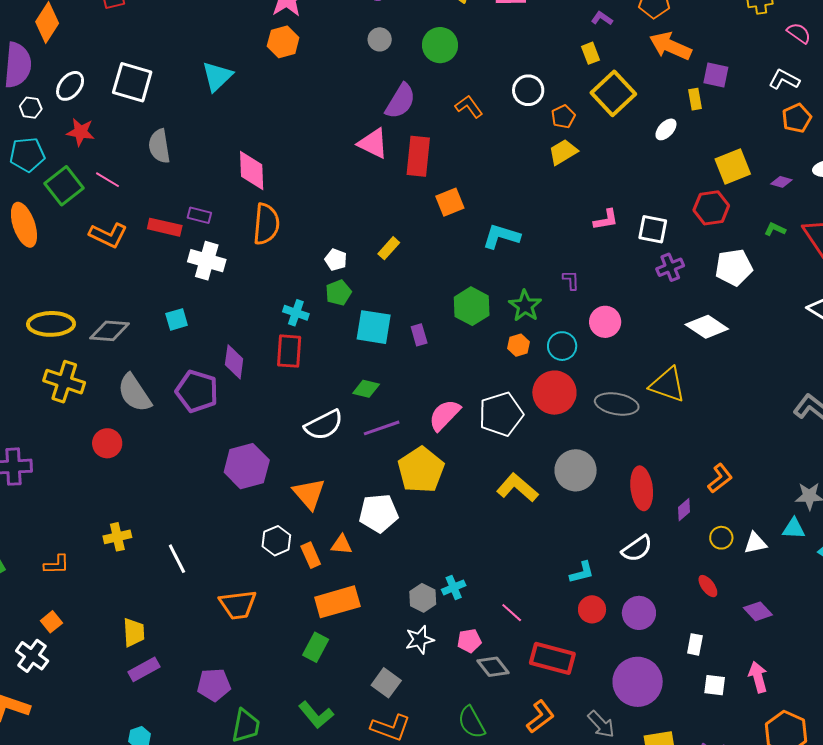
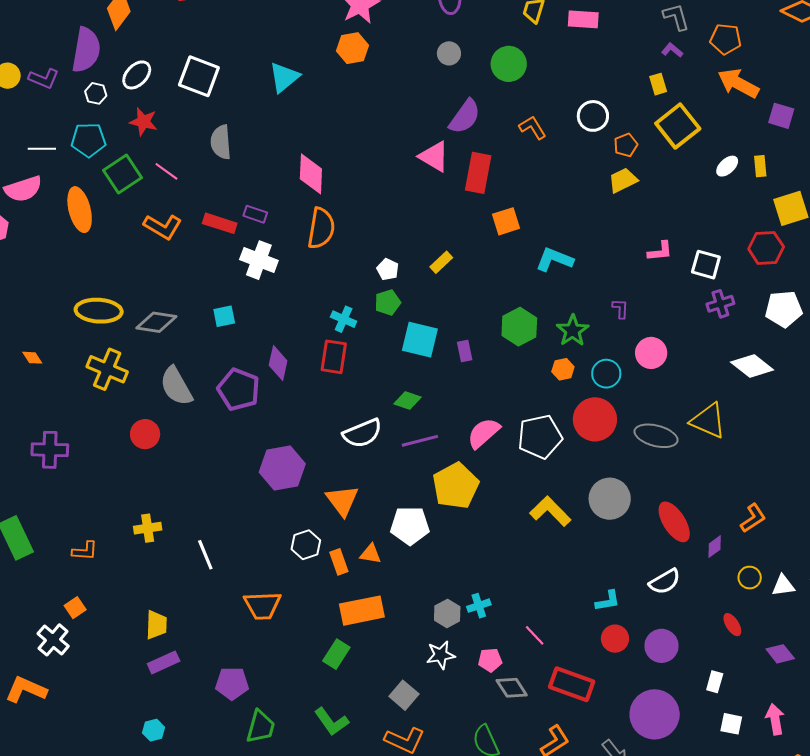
yellow rectangle: (695, 99) -> (760, 166), moved
red ellipse: (642, 488) -> (674, 522), turned -30

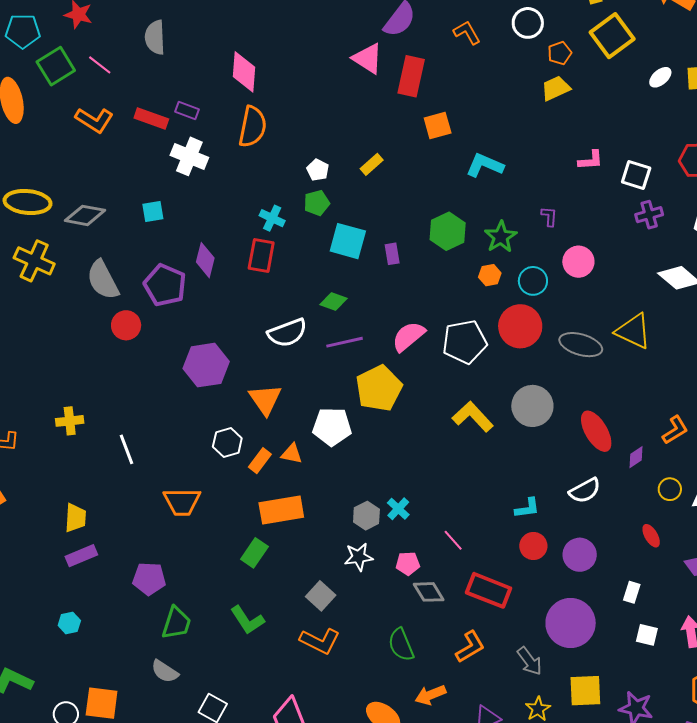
red circle: (145, 434) -> (126, 325), moved
orange rectangle: (339, 562) -> (260, 461), turned 55
cyan cross: (479, 606) -> (398, 509), turned -30

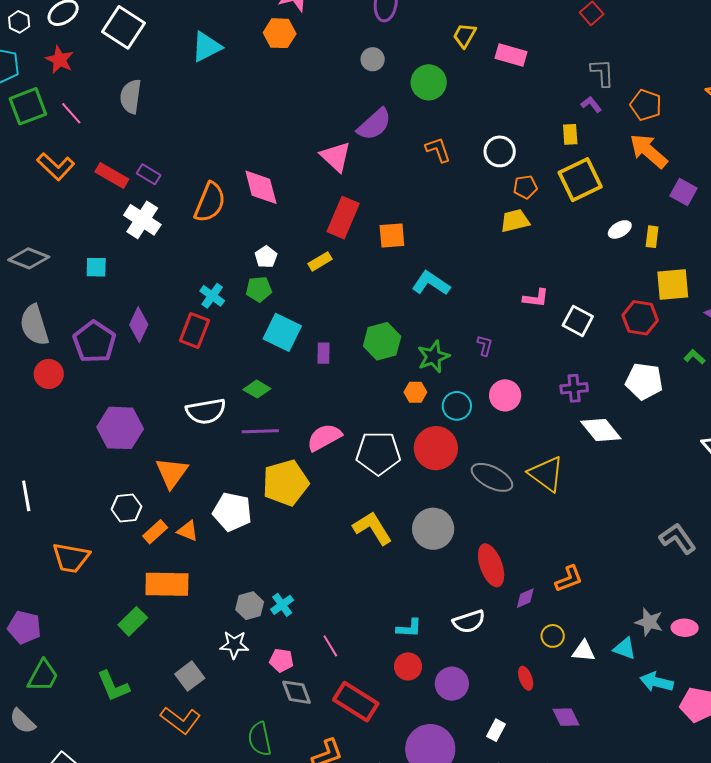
pink diamond: (244, 72) -> (261, 187), moved, turned -30
red rectangle: (411, 76) -> (343, 218), moved
purple cross: (649, 215) -> (574, 388), moved

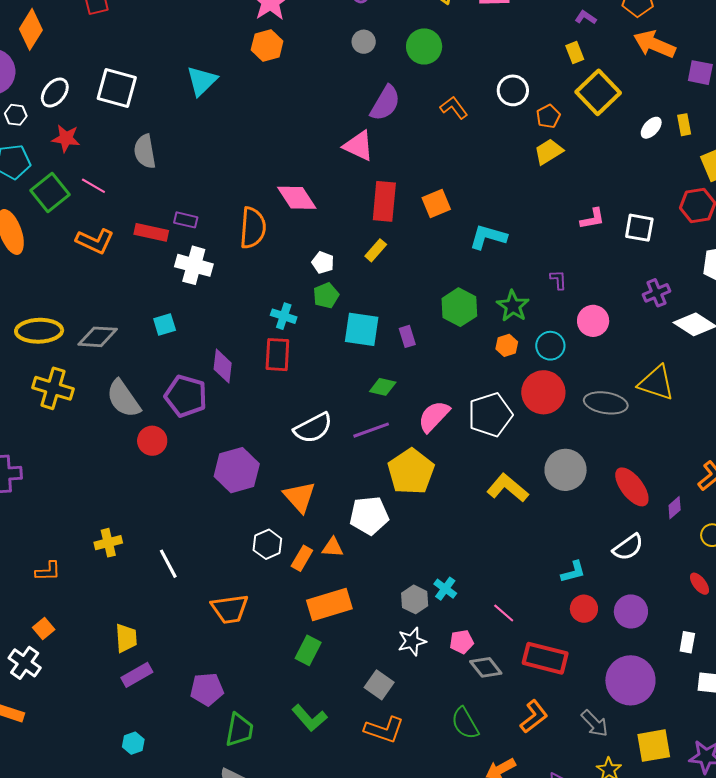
green diamond: (257, 389) -> (383, 387), moved

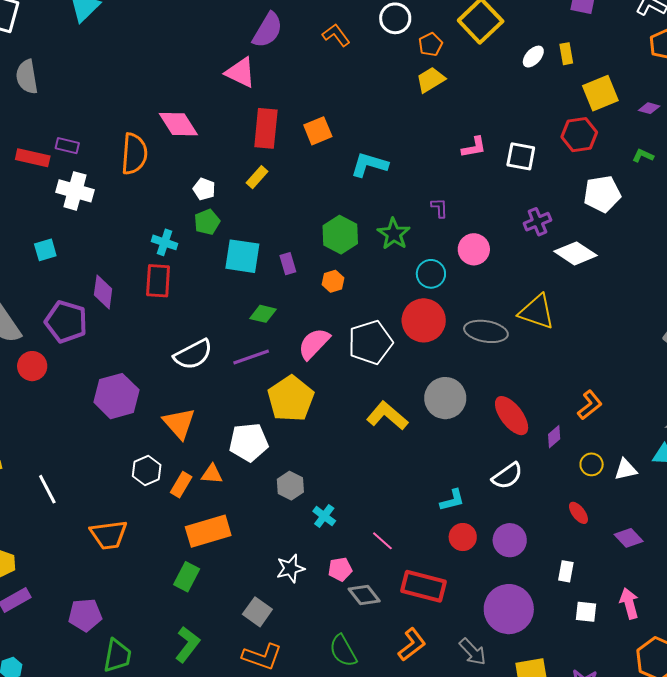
orange hexagon: (507, 345) -> (333, 281), moved
gray hexagon: (415, 599) -> (290, 486), moved
green L-shape: (309, 718) -> (187, 644), turned -102

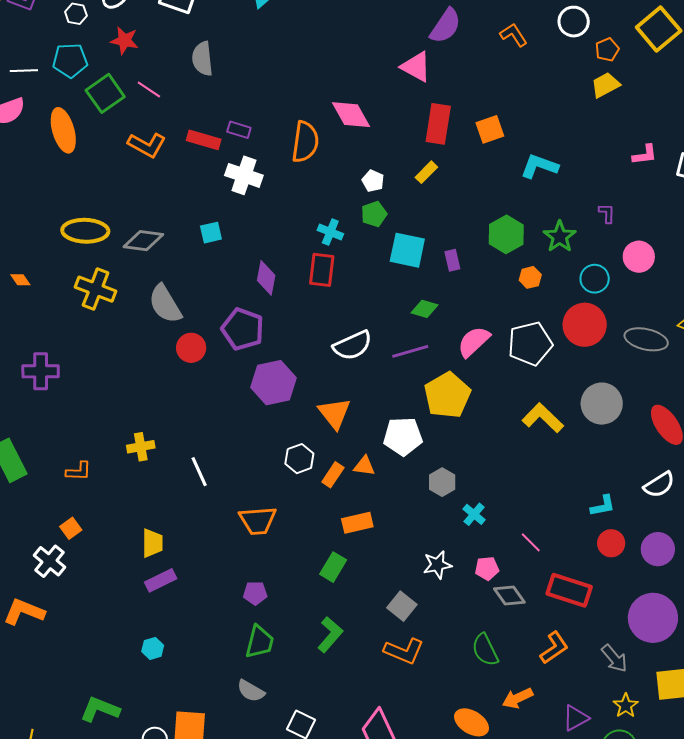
orange hexagon: (333, 281) -> (530, 277), moved
purple pentagon: (66, 322) -> (243, 329), moved
orange rectangle: (208, 531) -> (357, 523), size x0.7
purple pentagon: (85, 615) -> (255, 593), moved, size x0.7

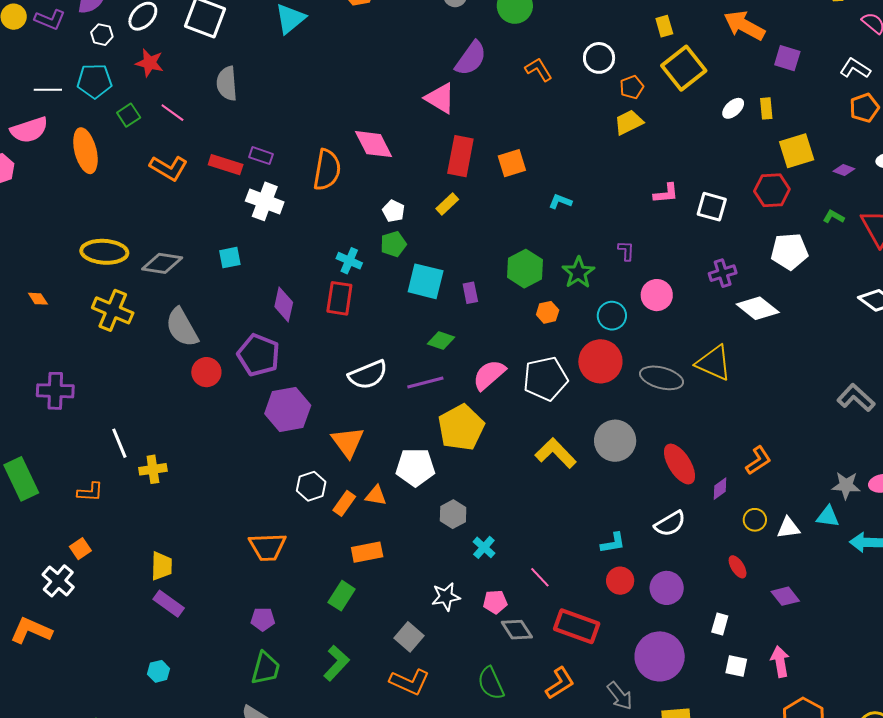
green square: (105, 93) -> (129, 115), size x0.6
cyan L-shape: (539, 166) -> (560, 201), size x0.6
white line: (199, 472) -> (119, 443), moved
purple rectangle: (161, 580) -> (169, 604), turned 60

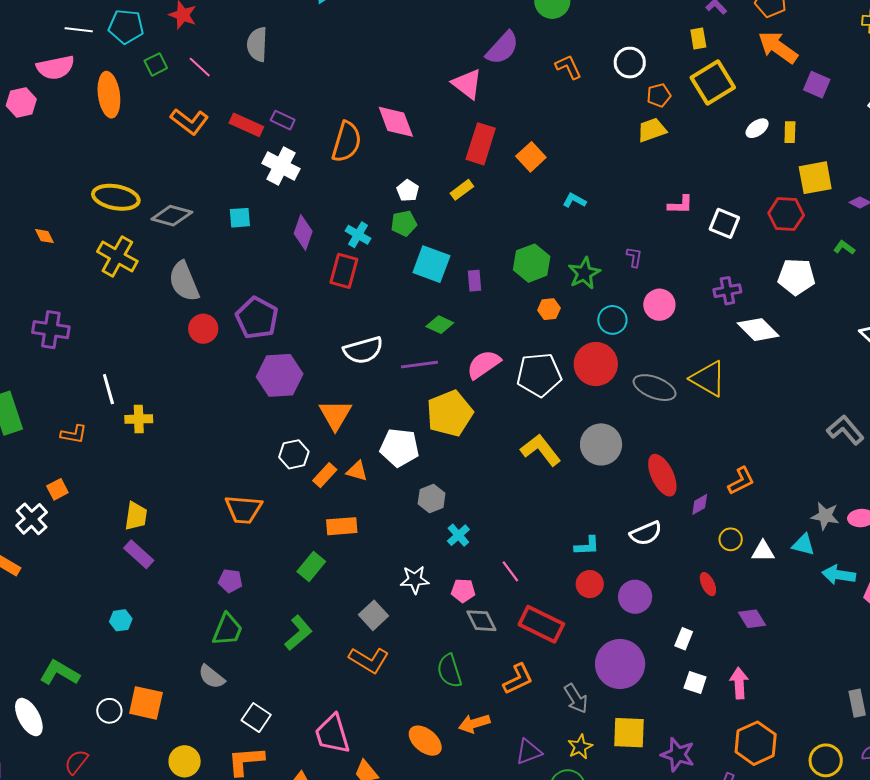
orange square: (512, 163) -> (531, 157), turned -32
purple diamond: (284, 305) -> (303, 232), moved

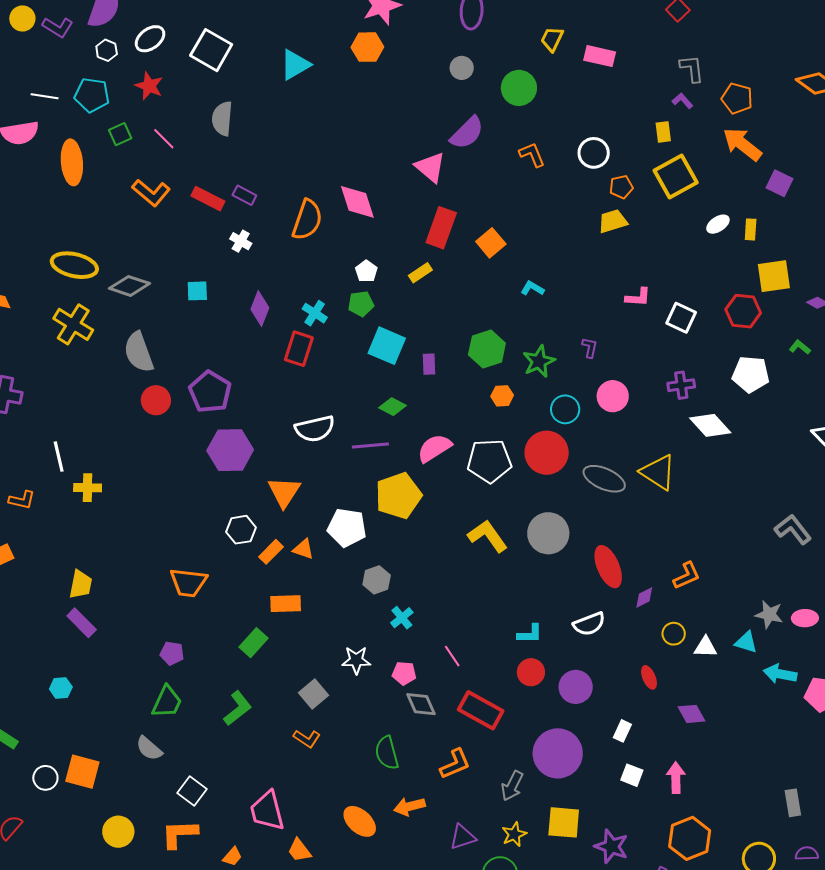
white cross: (281, 166) -> (241, 241), size x0.6
orange L-shape: (369, 660) -> (307, 739), size x0.7
gray arrow: (576, 698) -> (512, 786), turned 56

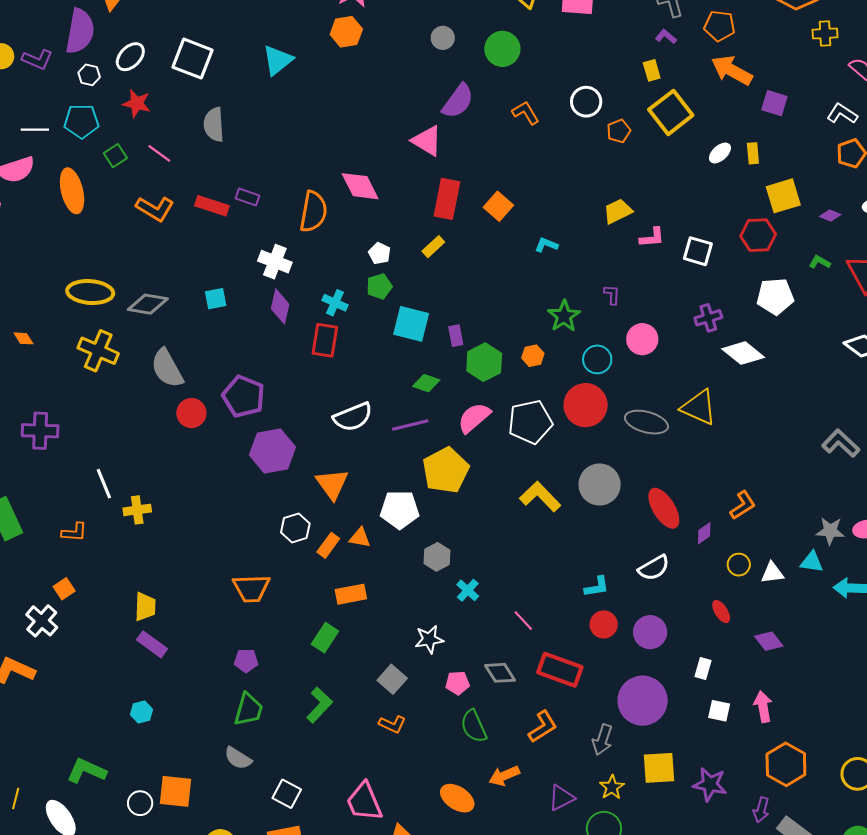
yellow trapezoid: (613, 221) -> (618, 211), moved
white cross: (241, 241) -> (275, 262), moved, size x1.5
green hexagon: (487, 349) -> (484, 362), moved
pink pentagon: (404, 673) -> (457, 683), moved

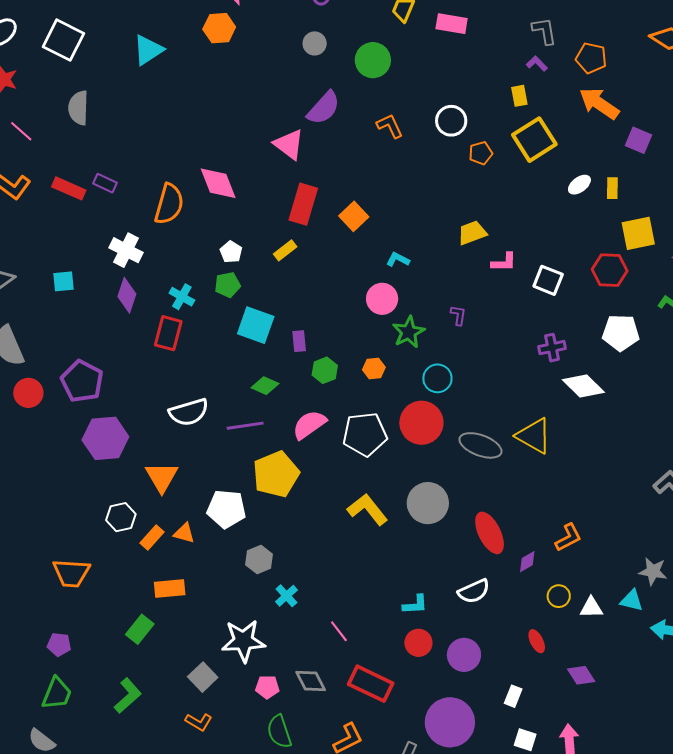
pink circle: (642, 339) -> (382, 299), moved
green hexagon: (484, 362) -> (325, 370), size x0.7
white star: (429, 639) -> (243, 641), size x1.5

